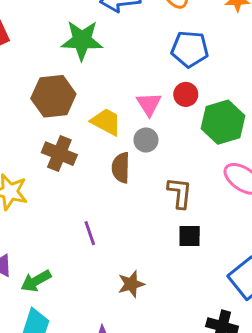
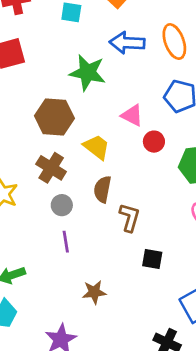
red circle: (186, 94) -> (154, 142), moved
pink triangle: (149, 104) -> (132, 115), moved, turned -40
gray circle: (146, 140) -> (62, 205), moved
brown L-shape: (180, 193) -> (130, 217), moved

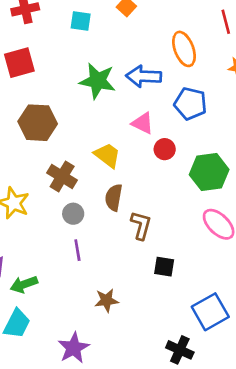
blue arrow: (127, 43) -> (144, 76), moved
brown hexagon: (54, 117) -> (38, 123), moved

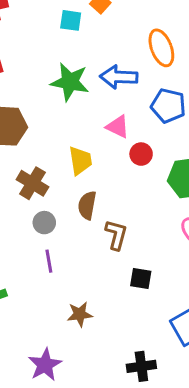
cyan square: (81, 21) -> (71, 20), moved
yellow trapezoid: (107, 155) -> (80, 161), turned 44
black cross: (180, 350) -> (141, 366), moved, turned -32

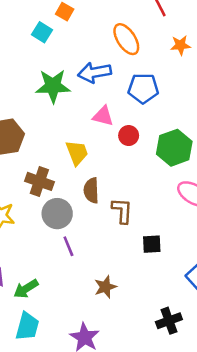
cyan square: (71, 20) -> (42, 32), turned 36
gray circle: (44, 223) -> (57, 214), size x1.5

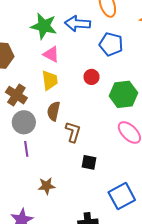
pink triangle: (103, 116) -> (51, 54), moved

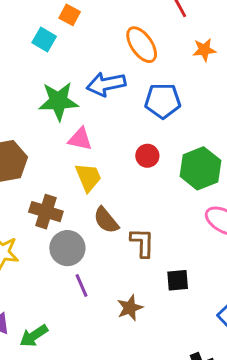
brown semicircle: (54, 111) -> (106, 220), turned -36
brown star: (46, 186) -> (130, 308), moved

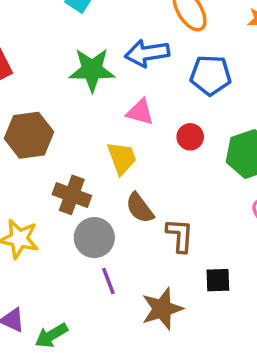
pink triangle: (80, 139) -> (140, 112), moved
brown star: (130, 308) -> (162, 309), size x1.4

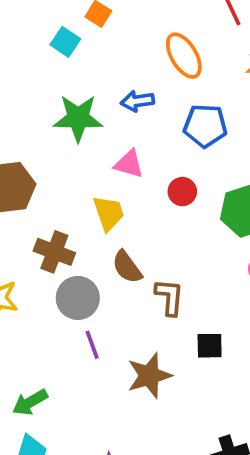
blue arrow: (147, 53) -> (137, 101), size x0.7

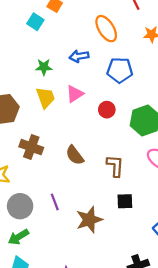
green star: (78, 118) -> (44, 67), size x0.6
pink triangle: (129, 164) -> (75, 94), turned -48
yellow trapezoid: (109, 213) -> (45, 98), moved
brown L-shape: (169, 297) -> (115, 166), moved
gray circle: (78, 298) -> (20, 206), moved

